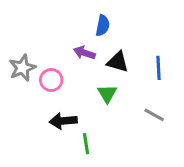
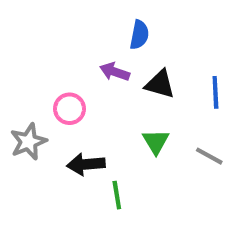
gray star: (22, 68) -> (28, 142), moved
green triangle: (107, 94) -> (156, 142), moved

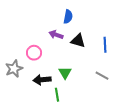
green triangle: (156, 142) -> (65, 73), moved

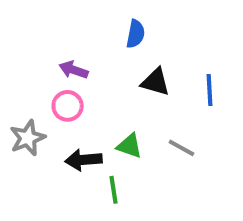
purple arrow: (56, 35) -> (74, 70), moved
green triangle: (65, 73) -> (129, 146), turned -40
gray line: (102, 76) -> (181, 148), moved

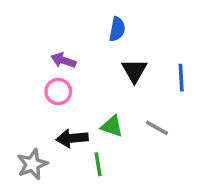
black triangle: (155, 82) -> (134, 71), turned 44
gray star: (28, 138) -> (32, 164), moved

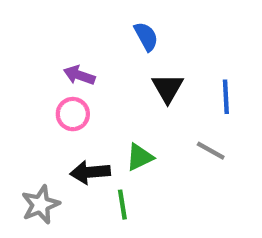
blue semicircle: (117, 29) -> (146, 36), turned -40
green triangle: (112, 126) -> (140, 157), turned -45
gray line: (157, 128) -> (211, 151), moved

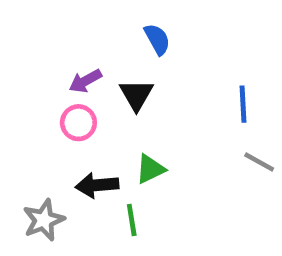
purple arrow: (79, 75) -> (85, 81), turned -48
black triangle: (168, 88) -> (136, 95), moved
gray line: (211, 151) -> (259, 162), moved

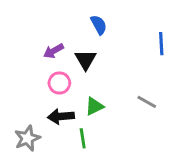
blue line: (243, 104) -> (161, 44), moved
pink circle: (78, 123) -> (59, 83), moved
gray line: (259, 162) -> (147, 102), moved

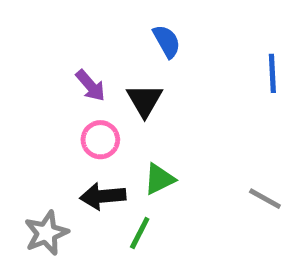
purple arrow: (54, 51) -> (91, 86), turned -102
gray line: (147, 102) -> (265, 199), moved
green line: (83, 138) -> (140, 233), turned 36

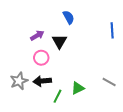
purple arrow: (91, 86) -> (37, 35), turned -80
green triangle: (159, 179) -> (78, 88), moved
gray star: (46, 233) -> (19, 81), moved

